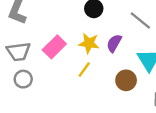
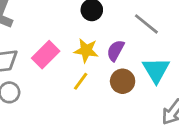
brown circle: (126, 80) -> (123, 81), moved

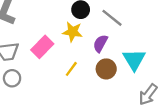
gray line: (146, 24) -> (112, 18), moved
yellow star: (86, 50) -> (72, 32), moved

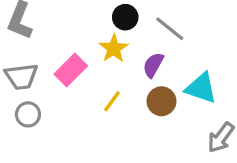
yellow star: (72, 32) -> (114, 48), turned 30
cyan triangle: (134, 60) -> (201, 88), turned -40

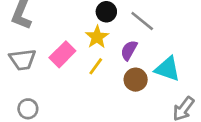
yellow line: (112, 101) -> (96, 66), moved
gray circle: (28, 114) -> (28, 109), moved

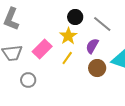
gray circle: (28, 109) -> (28, 80), moved

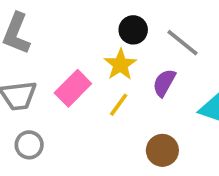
brown circle: (97, 68) -> (162, 150), moved
gray circle: (28, 80) -> (29, 145), moved

